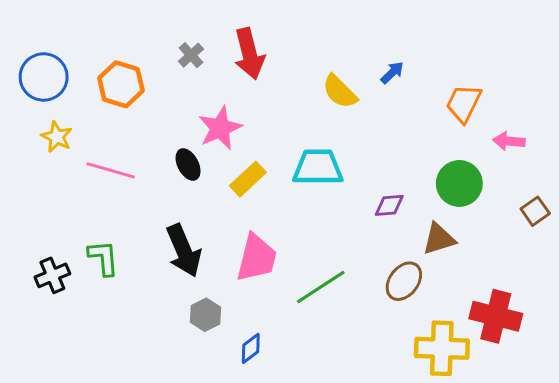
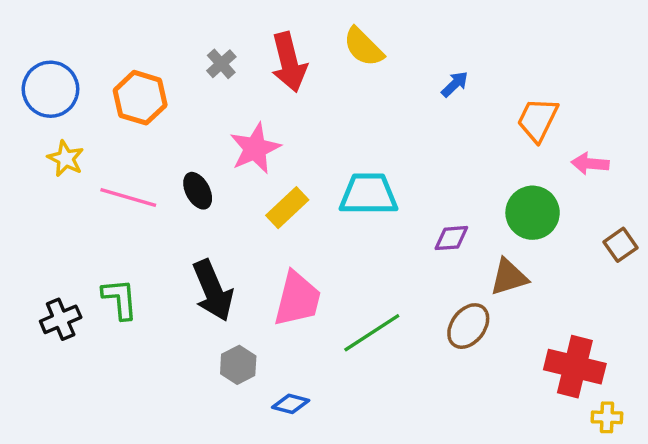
yellow semicircle: (340, 92) -> (363, 47), moved
black ellipse: (188, 165) -> (198, 191), moved
blue diamond: (251, 348) -> (291, 404), turned 52
yellow cross: (442, 348) -> (607, 417), moved, size x0.5

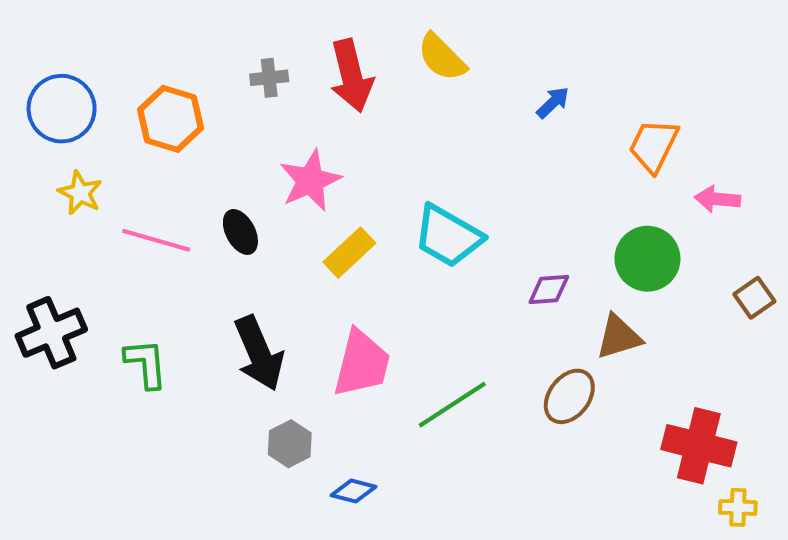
gray cross: (221, 64) -> (269, 78), turned 36
cyan trapezoid: (368, 194) -> (448, 236), turned -150
black cross: (61, 319) -> (51, 333), moved, size x1.4

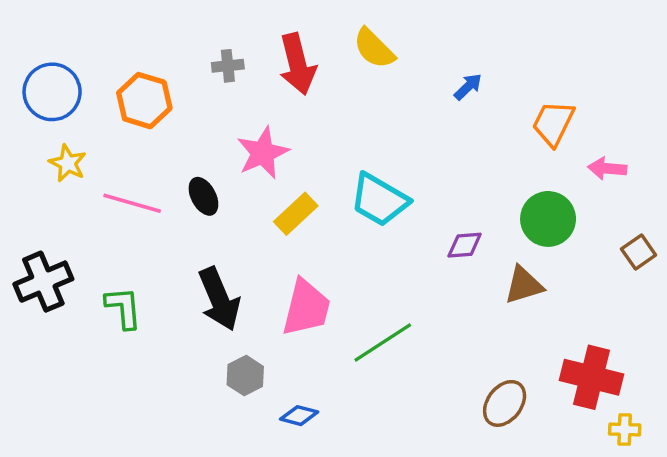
brown ellipse: (569, 396) -> (505, 403), moved

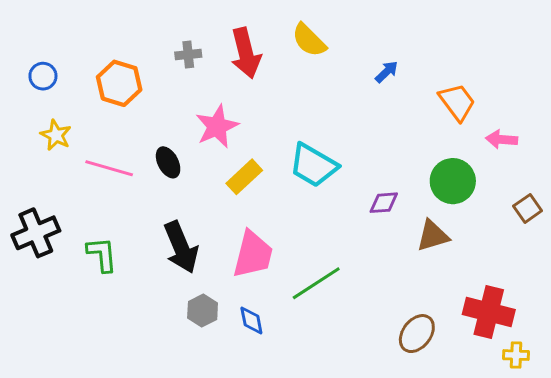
blue circle: (52, 92) -> (43, 76), size x0.6
orange trapezoid: (553, 123) -> (457, 102), turned 117
blue diamond: (299, 416) -> (251, 321), moved, turned 64

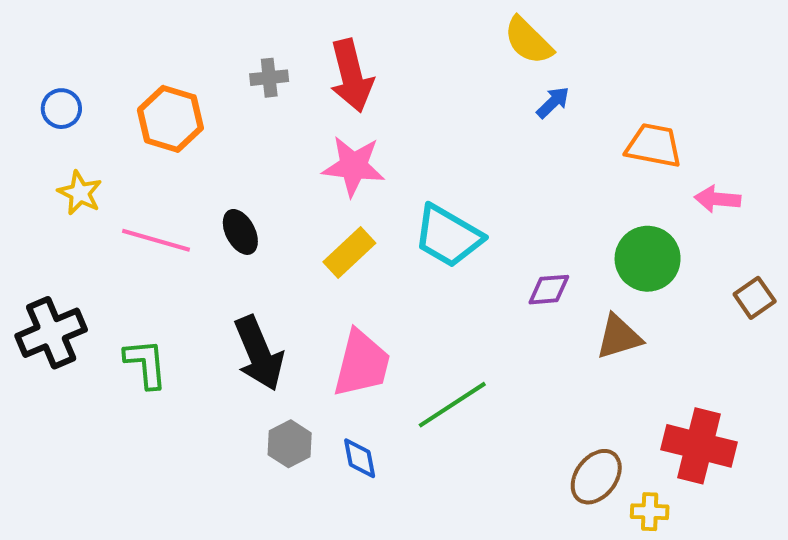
yellow semicircle: (309, 40) -> (528, 41), moved
orange trapezoid: (457, 102) -> (654, 146), turned -42
pink star: (217, 126) -> (353, 166), moved, turned 30
yellow cross: (516, 355) -> (650, 512), moved

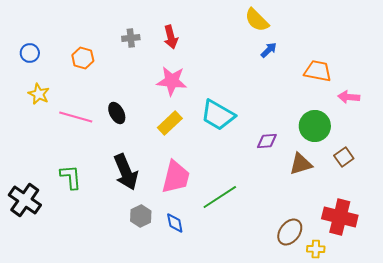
red arrow: (351, 76) -> (171, 37), size x0.7
orange hexagon: (170, 119) -> (83, 58), size x0.7
brown square: (755, 298) -> (344, 157), moved
black cross: (51, 333) -> (25, 200), moved, turned -32

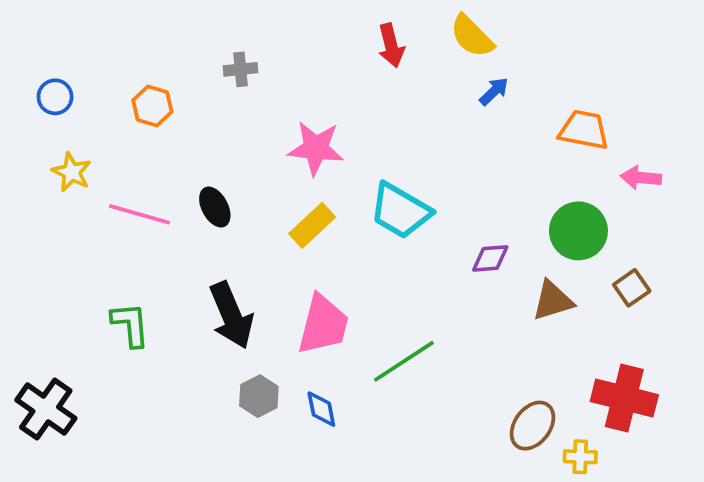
red arrow: (171, 37) -> (391, 45), moved
black cross: (25, 200) -> (46, 409), moved

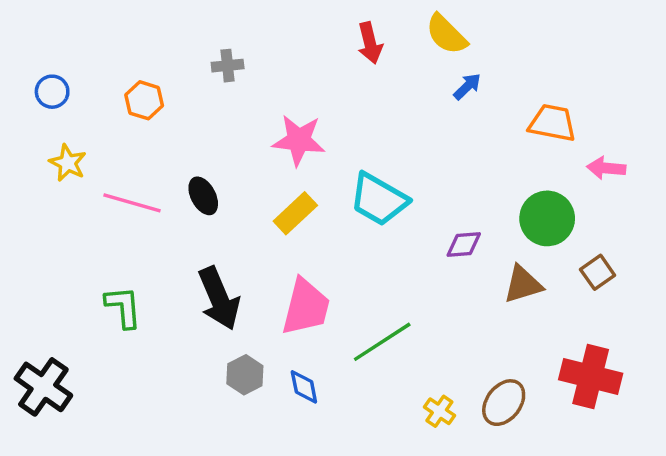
yellow cross: (580, 457) -> (439, 411), moved, turned 32

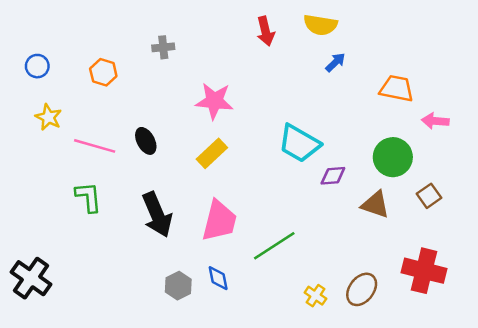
yellow semicircle: (446, 34) -> (320, 25), turned -36
cyan trapezoid: (379, 199) -> (299, 143), moved
brown triangle: (523, 284) -> (375, 205), turned 36
green L-shape: (123, 307) -> (88, 197), moved
gray hexagon: (245, 375) -> (178, 286), moved

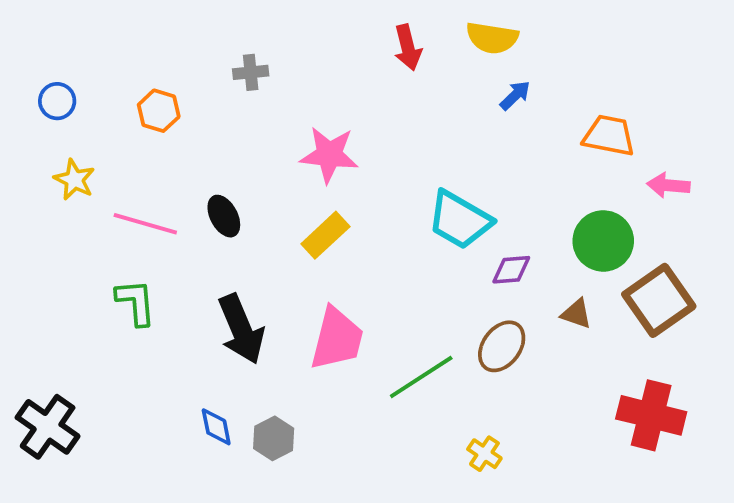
brown square: (429, 196) -> (659, 300), size x1.8
brown triangle: (375, 205) -> (576, 314), size x0.7
blue diamond: (218, 278) -> (216, 427), moved
brown ellipse: (362, 289) -> (502, 346), moved

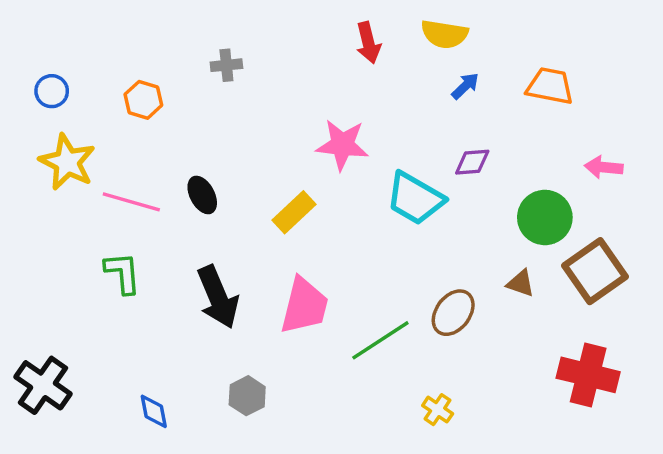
orange trapezoid: (609, 136) -> (550, 86), moved
pink star: (329, 155) -> (342, 145), moved
yellow star: (74, 180) -> (67, 162), size x1.5
purple diamond: (511, 270) -> (472, 162), moved
blue diamond: (216, 427) -> (154, 411), moved

